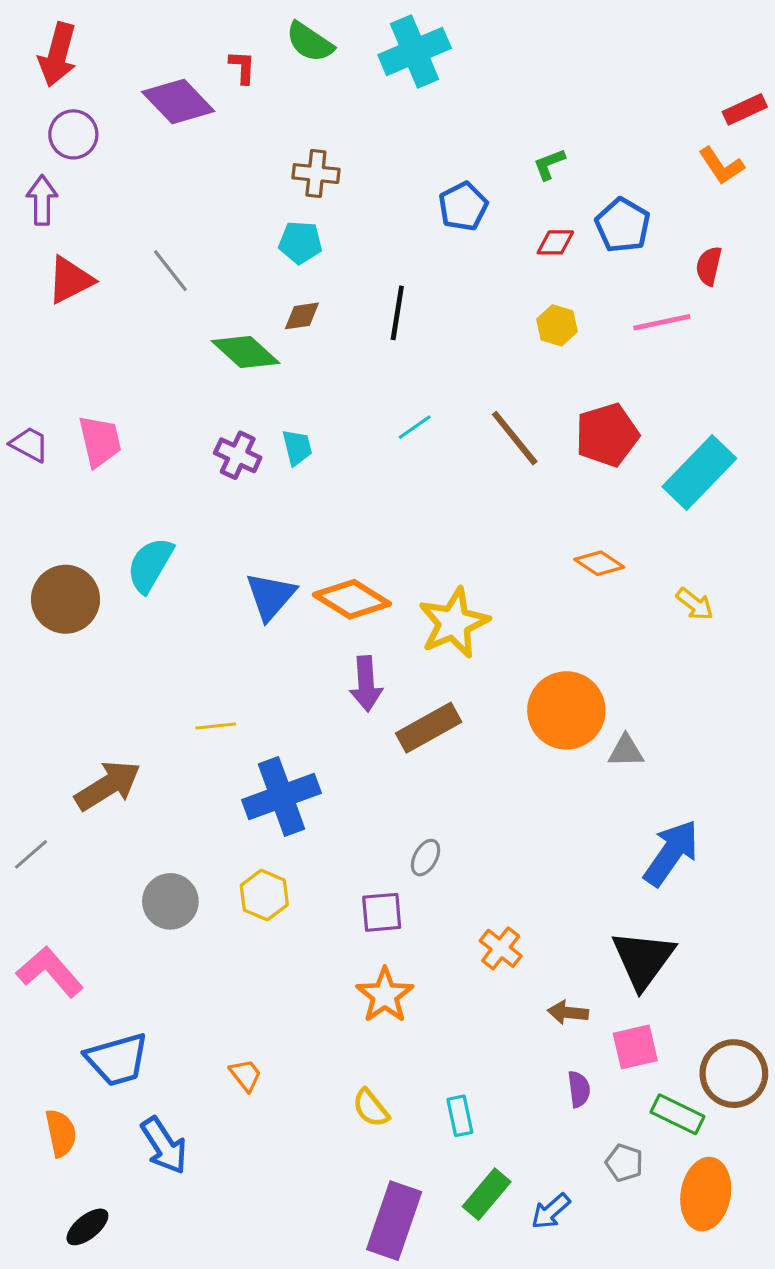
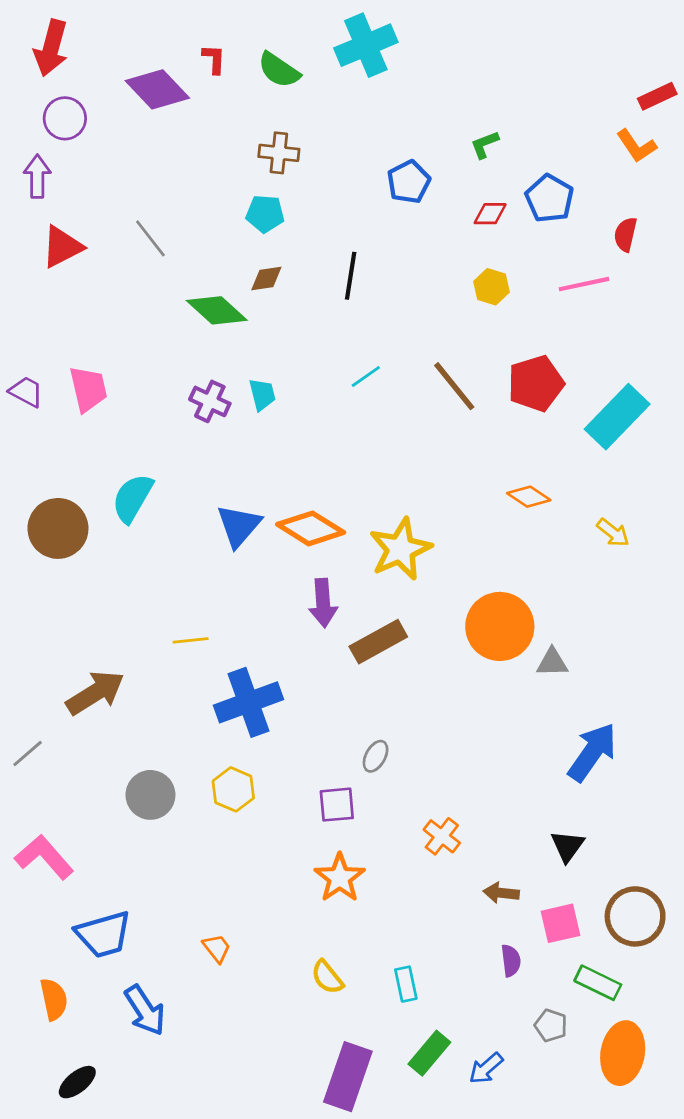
green semicircle: (310, 42) -> (279, 70), moved
black triangle: (643, 959) -> (567, 846), size x0.6
brown circle: (734, 1074) -> (635, 916), moved

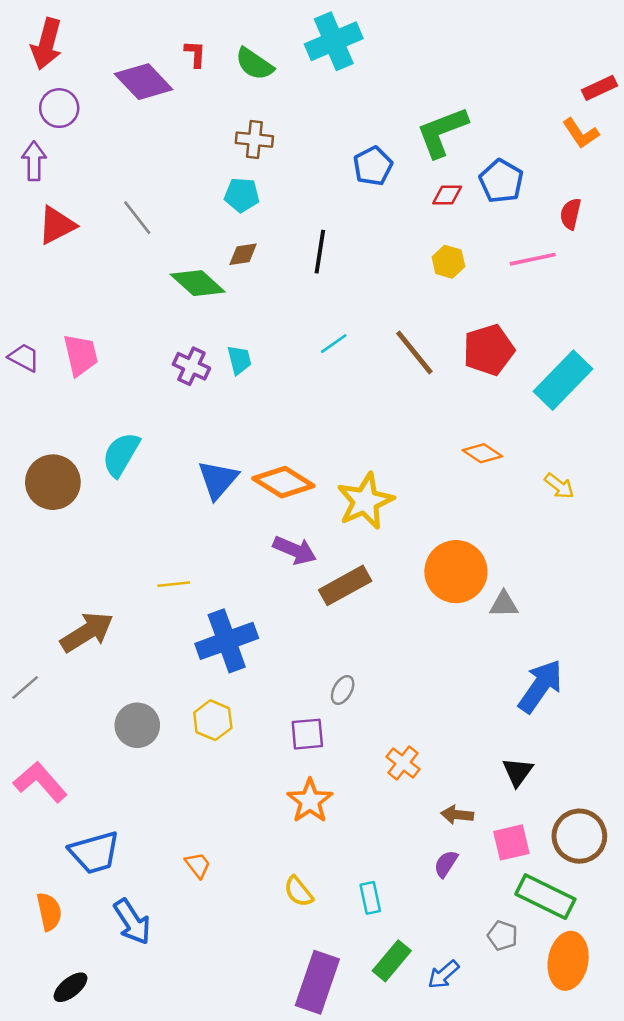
green L-shape: (485, 145) -> (442, 132), size x2.0
purple arrow: (323, 603) -> (295, 550), turned -63
purple semicircle: (511, 961) -> (446, 864), moved, turned -140
green rectangle: (598, 983) -> (545, 897), size x1.4

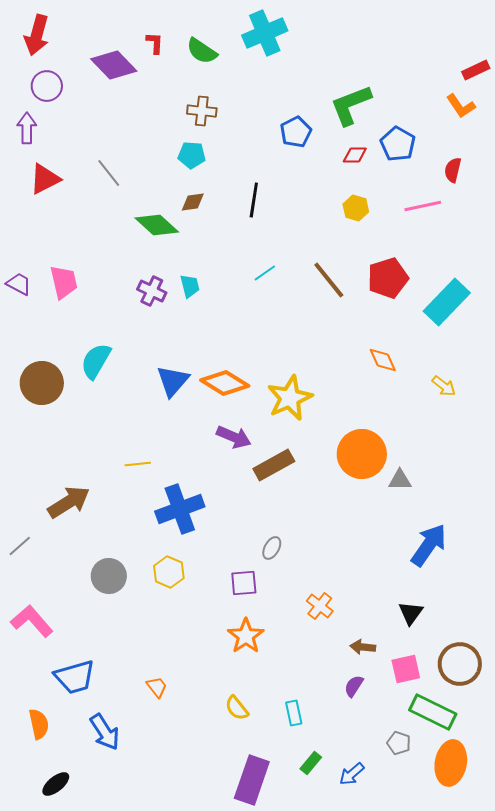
orange diamond: (482, 453) -> (383, 360), turned 32
green rectangle: (392, 961) -> (311, 763), size x0.7

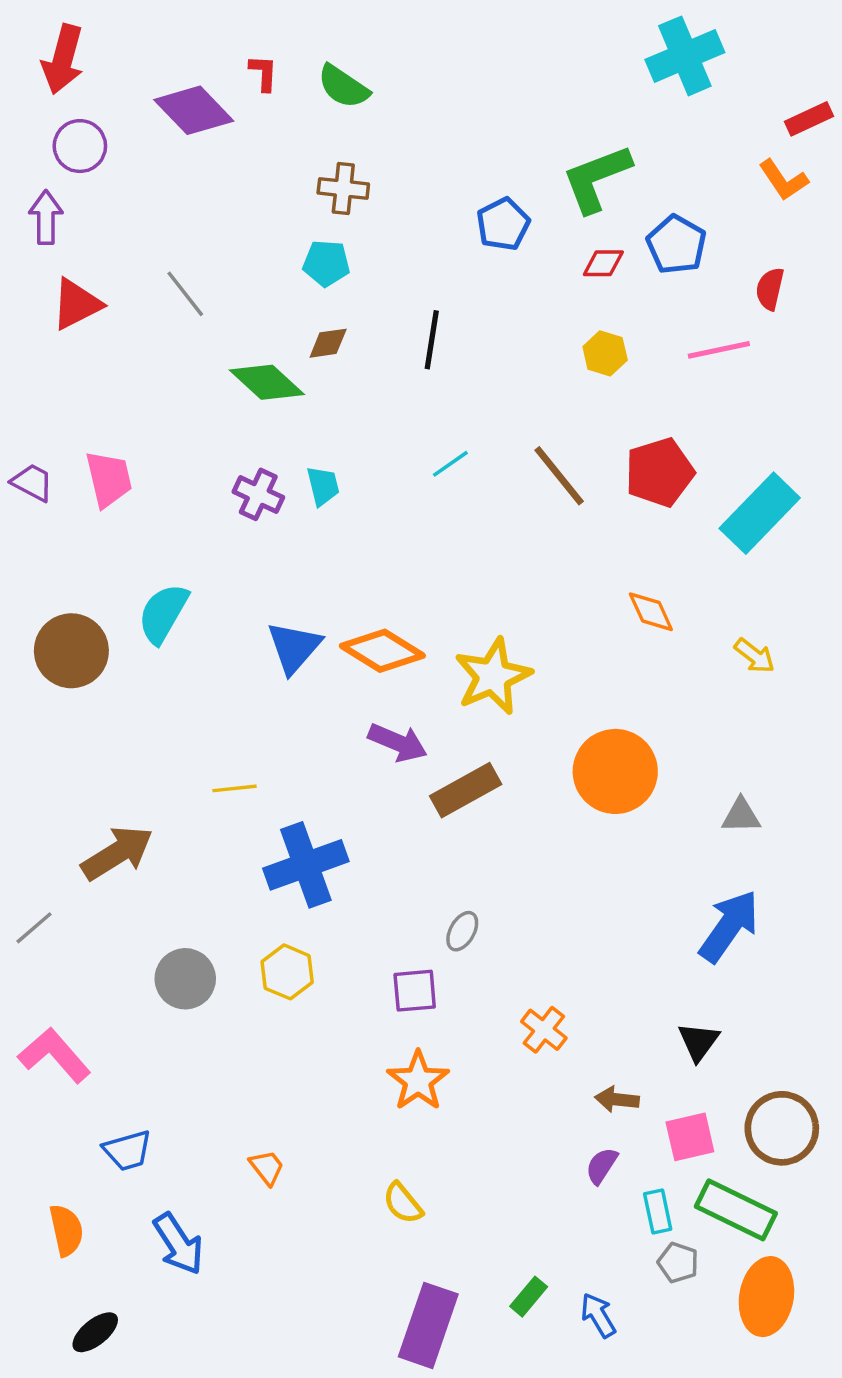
cyan cross: (265, 33) -> (685, 56), moved
gray triangle: (400, 480) -> (741, 816), moved
blue trapezoid: (75, 677) -> (127, 1150), size x0.7
cyan rectangle: (294, 713) -> (658, 1212), moved
blue arrow: (352, 774) -> (598, 1315), turned 100

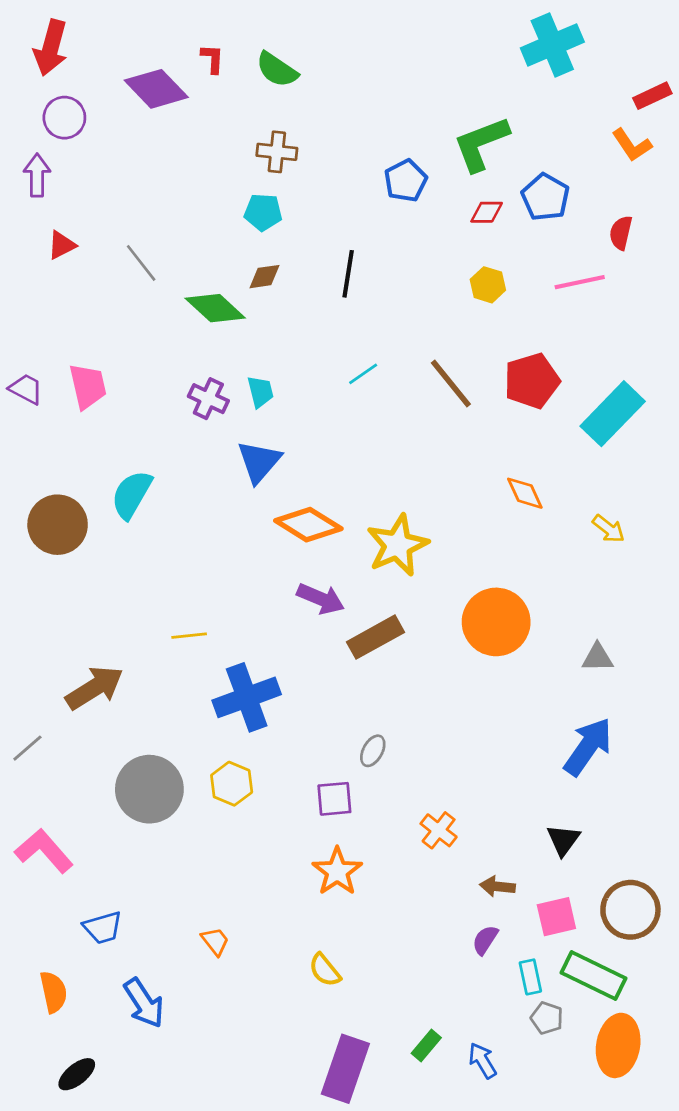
gray line: (185, 294) -> (141, 263), moved
red triangle: (76, 304) -> (62, 245), size x0.7
blue triangle: (294, 647) -> (259, 462), moved
gray circle: (185, 979) -> (149, 789), size x1.4

